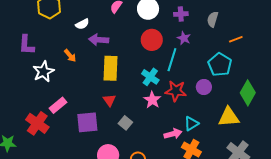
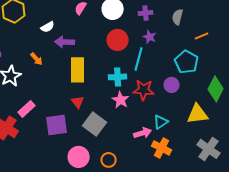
cyan cross: (150, 77) -> (118, 77), turned -36
gray square: (125, 123) -> (95, 124), size x1.6

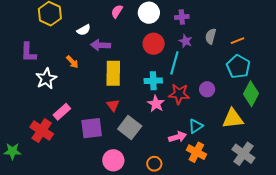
gray semicircle: (178, 17) -> (211, 36), moved
cyan pentagon: (187, 62) -> (238, 67), moved
orange circle: (109, 160) -> (154, 164), moved

